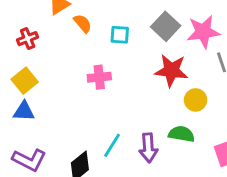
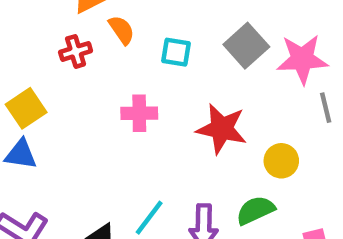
red cross: (28, 39) -> (76, 51), moved
red star: (171, 71) -> (222, 129), moved
green semicircle: (181, 134) -> (255, 210), turned -40

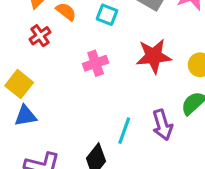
cyan square: (176, 52) -> (107, 15), turned 30

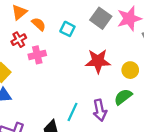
pink cross: (96, 63) -> (37, 55), moved

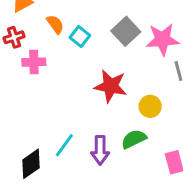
orange semicircle: (39, 24) -> (55, 24), moved

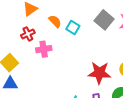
red star: (111, 86) -> (99, 73), moved

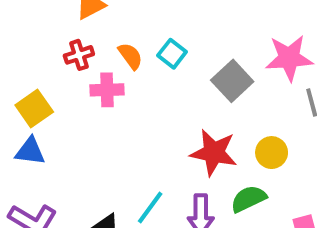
gray square: (104, 20) -> (232, 81), moved
orange semicircle: (55, 21) -> (130, 56), moved

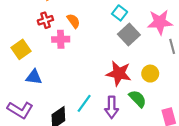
cyan square: (172, 54) -> (120, 13), moved
blue triangle: (30, 151) -> (34, 77), moved
green semicircle: (248, 199) -> (138, 99), turned 72

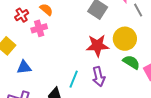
yellow circle: (150, 74) -> (125, 39), size x1.5
green semicircle: (138, 99) -> (131, 62), moved

